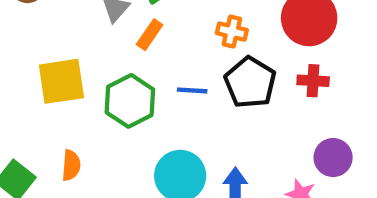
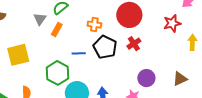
red cross: (313, 81) -> (134, 44), turned -32
green hexagon: (130, 101) -> (58, 73), moved

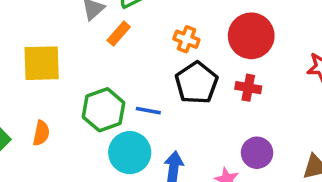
red cross: (134, 44) -> (248, 88), turned 32
blue line: (79, 53) -> (148, 111), moved

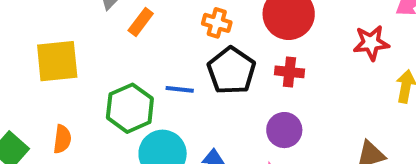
blue line: (148, 111) -> (180, 89), moved
purple circle: (257, 153) -> (284, 130), moved

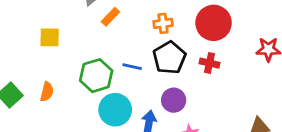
orange cross: (217, 23) -> (163, 23), turned -30
yellow square: (57, 61) -> (50, 37), size x0.7
purple circle: (284, 130) -> (174, 100), moved

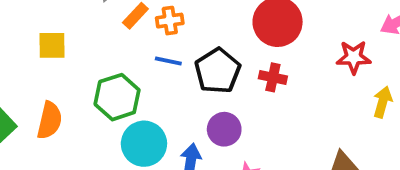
orange cross: (163, 23) -> (170, 21), moved
blue line: (132, 67) -> (168, 61), moved
orange semicircle: (47, 92) -> (50, 120), size x1.4

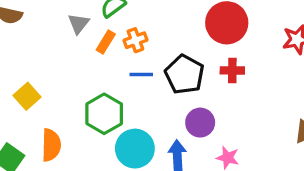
yellow square: (52, 45) -> (27, 96), moved, turned -30

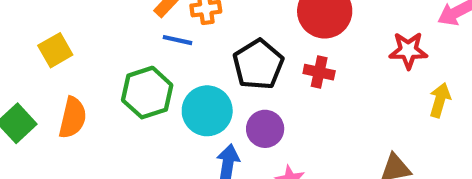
blue line: (141, 74) -> (177, 40), moved
cyan circle: (135, 149) -> (207, 111), moved

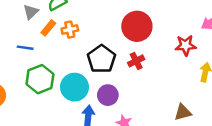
blue line: (177, 40) -> (25, 48), moved
red cross: (319, 72) -> (136, 61), turned -35

